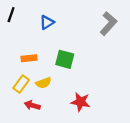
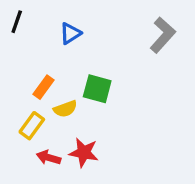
orange rectangle: (29, 58) -> (44, 87), turned -48
yellow semicircle: (44, 83) -> (65, 109), moved
red star: (80, 102) -> (84, 153), moved

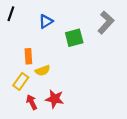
orange rectangle: (44, 87) -> (28, 56), turned -40
green square: (97, 89) -> (74, 38), moved, turned -30
red arrow: (49, 158) -> (32, 102), turned 48

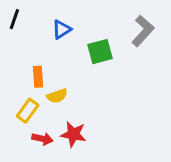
red arrow: (32, 102) -> (42, 139), turned 128

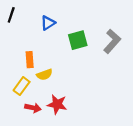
gray L-shape: (143, 31) -> (112, 41), moved

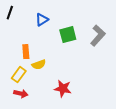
red star: (57, 104) -> (63, 89), moved
red arrow: (33, 108) -> (21, 94), moved

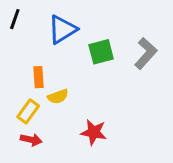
blue triangle: (42, 20) -> (62, 30), size x1.5

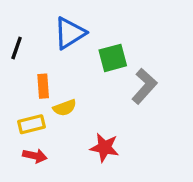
black line: (15, 19) -> (17, 48), moved
gray L-shape: (146, 53) -> (144, 86), moved
yellow rectangle: (28, 111) -> (31, 124), turned 40

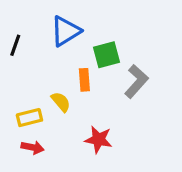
orange rectangle: (43, 86) -> (84, 80), moved
yellow semicircle: (65, 108) -> (61, 102), turned -110

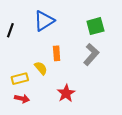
green square: (106, 55) -> (95, 26), moved
red star: (99, 140) -> (66, 93), turned 30

